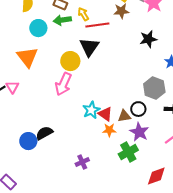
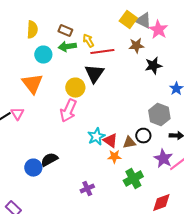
brown star: (121, 11) -> (136, 46), moved
purple star: (139, 132) -> (163, 159), moved

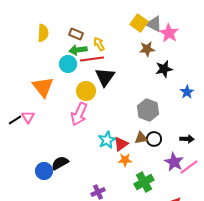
red line: (102, 52) -> (92, 59), moved
cyan circle: (43, 55) -> (68, 64), moved
gray hexagon: (159, 115) -> (148, 110), moved
red triangle: (110, 141) -> (121, 144), turned 49
brown triangle: (129, 143) -> (141, 138), moved

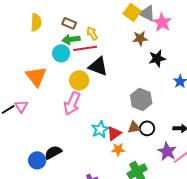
black triangle: (105, 77) -> (98, 66), turned -45

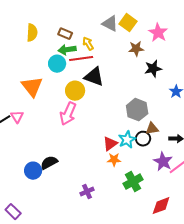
gray triangle: (147, 13) -> (110, 24), moved
brown triangle: (134, 127) -> (152, 129), moved
cyan star: (100, 129) -> (127, 140), moved

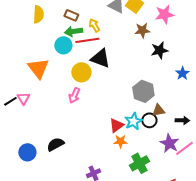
pink star: (158, 33) -> (164, 14), turned 30
pink arrow: (68, 114) -> (74, 95), size x0.7
blue circle: (33, 171) -> (27, 152), moved

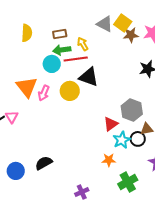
brown rectangle: (71, 15) -> (60, 34), turned -32
brown star: (142, 30) -> (131, 35), moved
pink arrow: (74, 95) -> (44, 93), moved
red triangle: (116, 125) -> (111, 124), moved

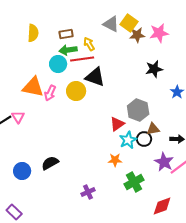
orange triangle: (27, 87) -> (33, 87), turned -40

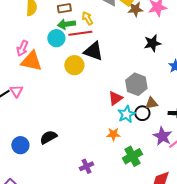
pink arrow: (50, 93) -> (22, 48), moved

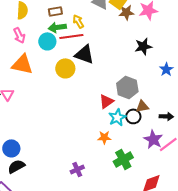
pink arrow: (22, 48) -> (19, 35), moved, turned -49
black semicircle: (48, 137) -> (16, 166), moved

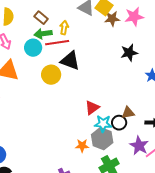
brown rectangle: (55, 11) -> (41, 18), turned 48
yellow arrow: (78, 21) -> (64, 28), turned 40
gray hexagon: (127, 87) -> (102, 139), moved
cyan star: (117, 117) -> (103, 124), turned 30
orange star: (104, 137) -> (82, 146), moved

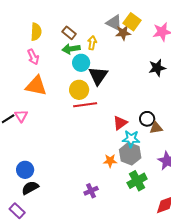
brown star: (112, 19) -> (123, 33), moved
red line: (57, 43) -> (85, 105), moved
cyan circle: (33, 48) -> (81, 63), moved
black triangle: (70, 61) -> (98, 76), turned 45
black circle: (119, 123) -> (147, 119), moved

